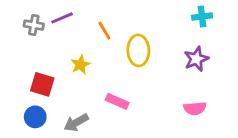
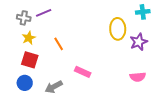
orange line: (104, 31) -> (59, 44), moved
yellow ellipse: (138, 50) -> (118, 29), moved
yellow star: (80, 65) -> (29, 38), moved

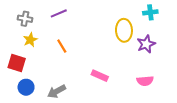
purple line: (44, 13) -> (59, 13), moved
red square: (30, 60) -> (17, 63), moved
pink rectangle: (83, 72) -> (100, 76), moved

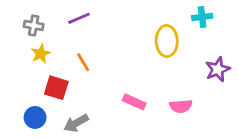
purple star: (146, 44) -> (218, 69), moved
red square: (17, 63) -> (56, 88), moved
pink semicircle: (145, 81) -> (181, 106), moved

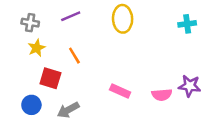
cyan cross: (202, 17) -> (187, 24), moved
yellow ellipse: (167, 41) -> (123, 19), moved
purple star: (218, 69) -> (190, 86), moved, turned 30

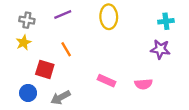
yellow star: (37, 48) -> (24, 43), moved
purple star: (190, 86) -> (160, 49), moved

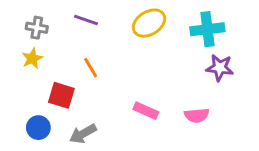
purple line: (63, 15) -> (86, 20), turned 42
yellow ellipse: (109, 17) -> (149, 23), turned 60
cyan cross: (166, 21) -> (207, 29), moved, size x1.5

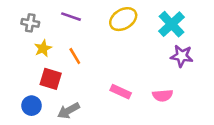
cyan cross: (207, 29) -> (172, 24), turned -36
yellow star: (32, 58) -> (43, 48), moved

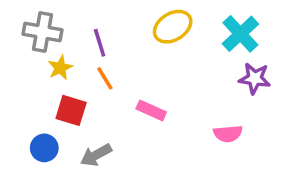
purple line: (71, 17) -> (100, 43), moved, turned 54
gray cross: (30, 23) -> (42, 32), size x1.5
pink rectangle: (121, 92) -> (151, 110), moved

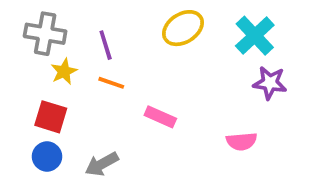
orange line: (105, 78) -> (111, 83), turned -40
red square: (71, 110) -> (51, 117), moved

